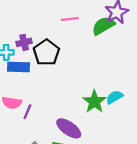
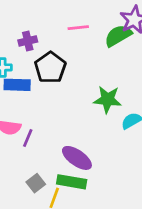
purple cross: (24, 42) -> (28, 41), moved
green star: (94, 102) -> (107, 99), moved, turned -30

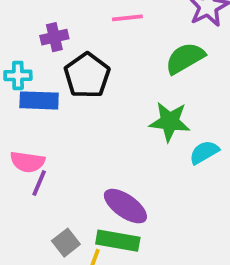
green semicircle: (118, 36) -> (185, 58), moved
purple line: (28, 138) -> (39, 183), moved

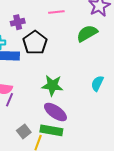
green star: (170, 122) -> (52, 85), moved
cyan semicircle: (204, 152) -> (97, 83), turned -35

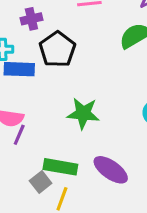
purple ellipse: (55, 112) -> (111, 170), moved
green rectangle: (51, 130) -> (60, 167), moved

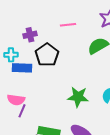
green star: (83, 113) -> (78, 97), moved

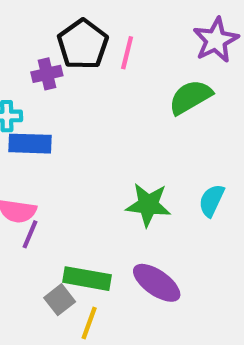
pink line: (68, 25) -> (127, 53), turned -70
black pentagon: (47, 55) -> (83, 44), moved

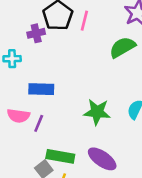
blue rectangle: (30, 144) -> (41, 89), moved
purple line: (30, 234) -> (39, 123), moved

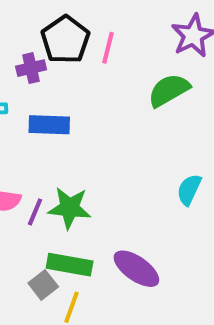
blue rectangle: (41, 89) -> (49, 125), moved
green star: (97, 112) -> (70, 208), moved

